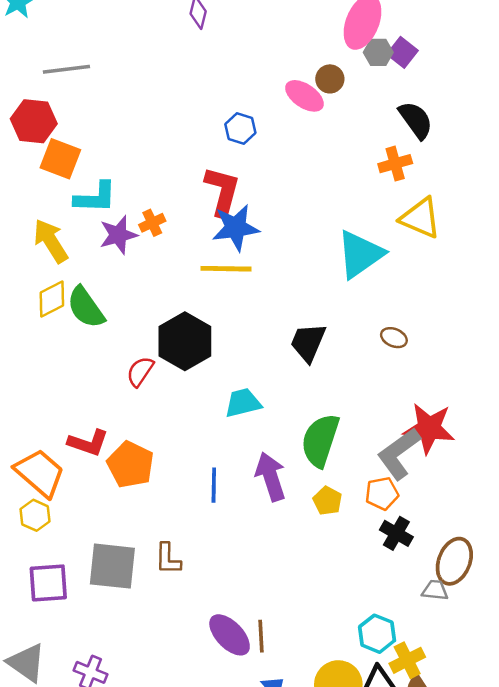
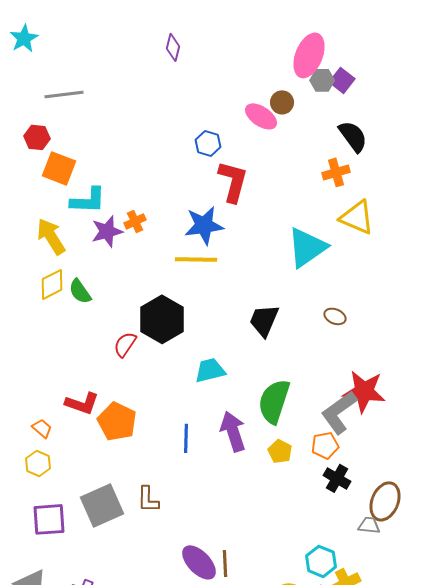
red hexagon: (34, 121) -> (37, 137), size x0.7
red L-shape: (222, 191) -> (233, 181), moved
green semicircle: (86, 307) -> (80, 291), size x0.7
orange trapezoid: (40, 473) -> (42, 428), size x0.5
gray square: (112, 566) -> (102, 505), turned -30

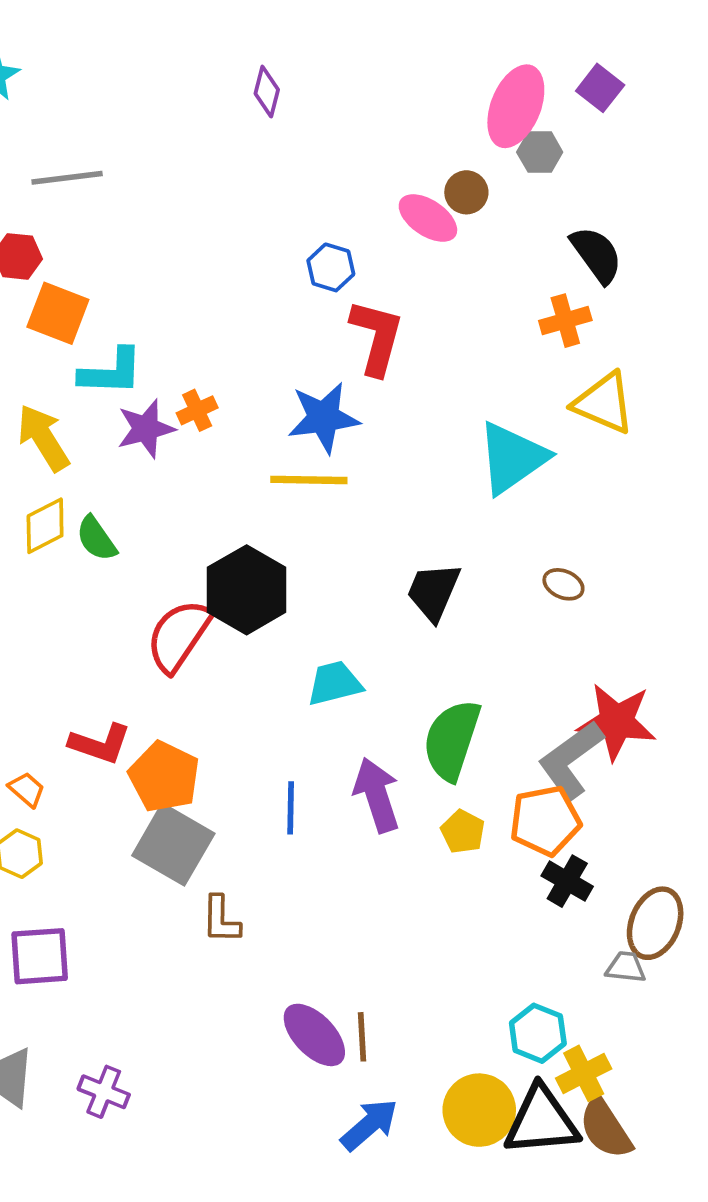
purple square: (342, 80) -> (600, 88), moved
red semicircle: (125, 344) -> (179, 636), size x1.6
orange pentagon: (325, 445) -> (545, 821), size x1.4
gray square: (102, 505) -> (173, 844), moved, turned -36

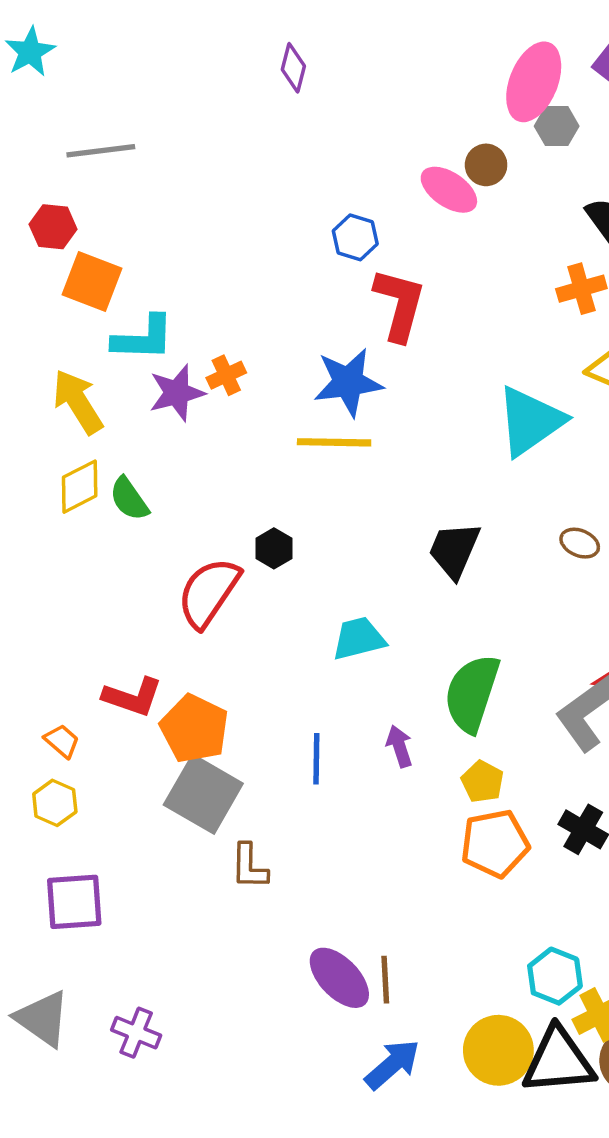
black hexagon: (247, 590) -> (274, 548), size x0.5
purple arrow: (377, 795) -> (399, 746), size x0.6
orange pentagon: (545, 821) -> (495, 844), moved

